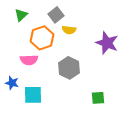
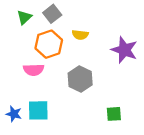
gray square: (56, 15) -> (52, 14), moved
blue star: (12, 83) -> (14, 114), moved

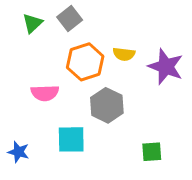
yellow semicircle: (80, 35) -> (124, 54), moved
orange hexagon: (49, 44) -> (85, 62), moved
cyan square: (38, 110) -> (71, 139), moved

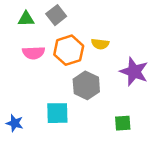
green triangle: (32, 23) -> (26, 19), turned 42
purple star: (166, 67) -> (134, 72), moved
pink semicircle: (45, 93) -> (34, 53), moved

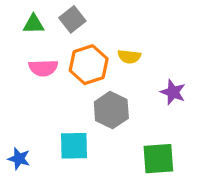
purple star: (134, 72) -> (173, 92), size x0.7
green square: (123, 123) -> (158, 159), size x1.5

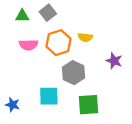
green square: (158, 159) -> (88, 105), moved

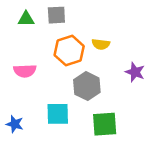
gray square: (48, 13) -> (56, 15), turned 35
pink semicircle: (29, 45) -> (25, 71), moved

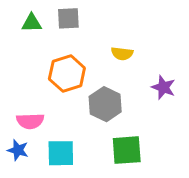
orange hexagon: (69, 51) -> (67, 74), moved
pink semicircle: (25, 71) -> (30, 121), moved
cyan square: (58, 114) -> (61, 153), moved

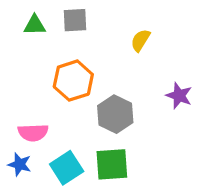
yellow semicircle: (122, 54) -> (140, 40), moved, turned 115
green square: (127, 150) -> (112, 164), moved
cyan square: (61, 153) -> (67, 168), turned -32

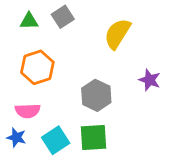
gray square: (75, 20) -> (63, 17), turned -30
yellow semicircle: (140, 40) -> (117, 34), size x1.6
orange hexagon: (73, 81) -> (37, 67), moved

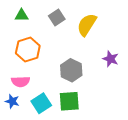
gray square: (63, 17) -> (57, 17), moved

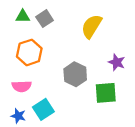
gray square: (57, 17) -> (45, 19), moved
blue star: (12, 101) -> (18, 116), moved
green square: (69, 101) -> (106, 93), moved

